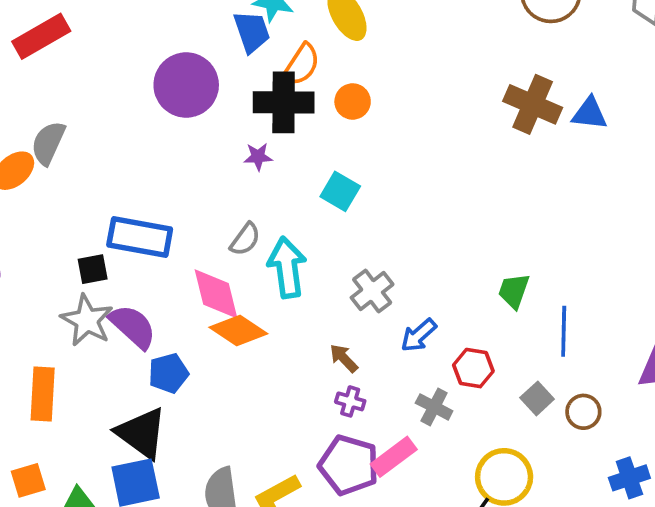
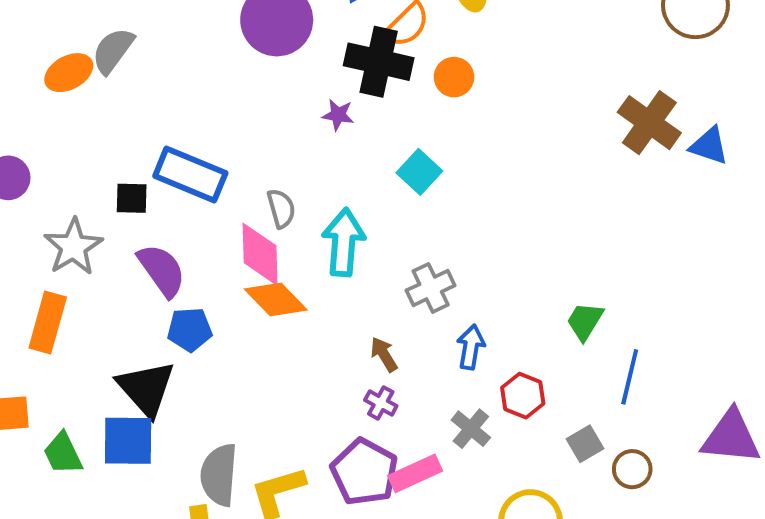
gray semicircle: (245, 239) -> (281, 208), moved, turned -64
gray star: (87, 320) -> (73, 247), moved
blue arrow: (419, 335) -> (471, 347), turned 129

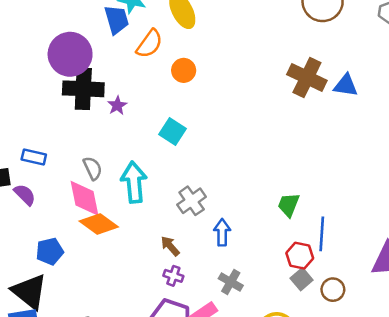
black cross: (379, 62) -> (83, 89), moved
purple star: (338, 115) -> (117, 105), turned -30
blue rectangle: (190, 174) -> (34, 157), size x0.6
purple semicircle: (162, 270) -> (25, 195), moved, size x0.7
red hexagon: (523, 396) -> (300, 256), moved

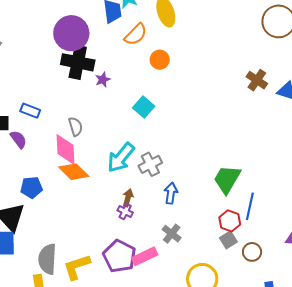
brown cross: (307, 78) -> (257, 80), size x0.7
cyan arrow: (134, 182) -> (121, 158), moved, turned -144
green trapezoid: (289, 205) -> (227, 179), size x1.5
brown arrow: (170, 246) -> (128, 198), turned 48
purple cross: (173, 276) -> (125, 212), moved

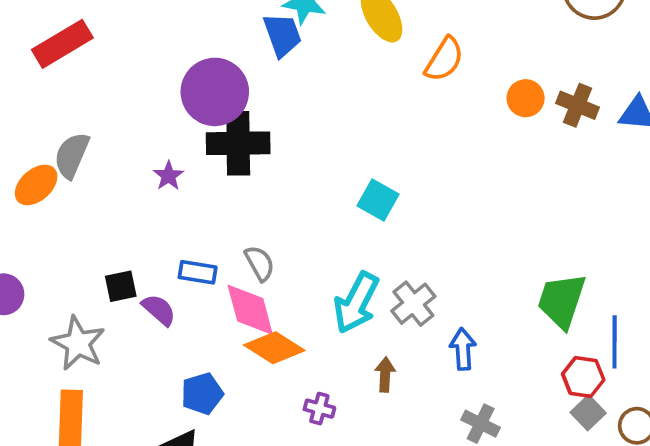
orange semicircle: (136, 34) -> (444, 59), moved
orange circle: (160, 60) -> (526, 98), moved
purple star: (103, 80) -> (169, 176), moved
blue rectangle: (30, 111) -> (198, 272), moved
purple cross: (125, 212) -> (319, 409), moved

